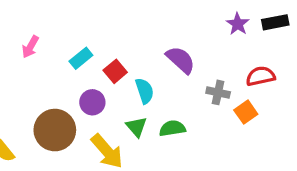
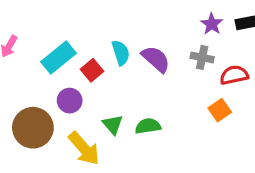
cyan rectangle: (81, 58) -> (58, 57), size x1.5
cyan semicircle: (145, 91) -> (121, 53), moved
gray cross: (218, 92) -> (202, 57), moved

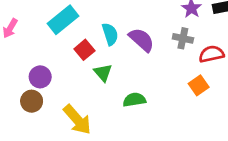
cyan rectangle: (58, 57) -> (63, 20), moved
purple circle: (70, 101) -> (40, 77), moved
green triangle: (113, 125) -> (103, 73), moved
brown circle: (33, 128) -> (32, 101), size x0.6

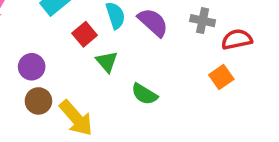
green semicircle: (134, 100) -> (144, 94), turned -140
brown circle: (32, 101) -> (38, 101), moved

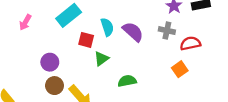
red square: (85, 34) -> (86, 40), turned -35
green triangle: (107, 62) -> (101, 59), turned 35
green semicircle: (144, 94) -> (127, 81), turned 138

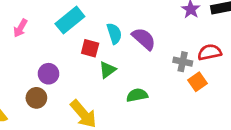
gray cross: (167, 31) -> (183, 62), moved
brown circle: (55, 86) -> (36, 98), moved

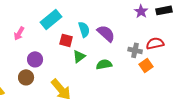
pink arrow: (20, 28) -> (19, 33), moved
green semicircle: (137, 95) -> (104, 64), moved

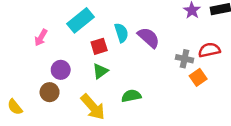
red square: (66, 40) -> (99, 46), turned -32
green triangle: (79, 56) -> (100, 71), moved
green semicircle: (104, 64) -> (131, 96), moved

